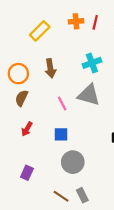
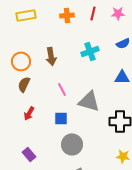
orange cross: (76, 21) -> (67, 15), moved
yellow rectangle: (40, 31) -> (26, 15), moved, turned 36
gray triangle: (89, 95) -> (89, 101), moved
purple rectangle: (27, 173) -> (29, 154), turned -64

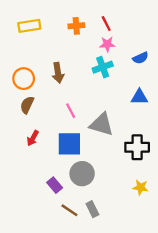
red line: (93, 13) -> (106, 24), turned -40
pink star: (118, 13) -> (107, 44), moved
blue square: (61, 118) -> (69, 144), size x1.6
purple rectangle: (29, 154) -> (55, 185), moved

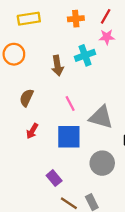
red line: (106, 24) -> (106, 16), turned 56
cyan cross: (103, 67) -> (85, 55), moved
orange circle: (24, 79) -> (14, 54), moved
gray circle: (82, 174) -> (102, 163), moved

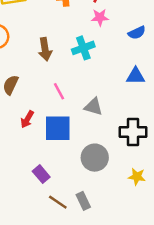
cyan cross: (85, 55) -> (83, 48), moved
gray triangle: (101, 117) -> (93, 107), size x0.7
red arrow: (32, 131) -> (27, 119), moved

